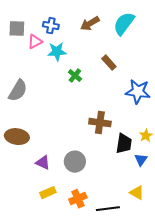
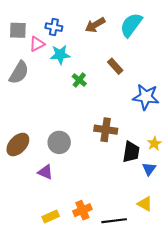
gray semicircle: (18, 91) -> (19, 73), moved
brown ellipse: (17, 137) -> (18, 145), turned -55
gray circle: (75, 162) -> (59, 142), moved
yellow rectangle: (48, 193) -> (51, 216), moved

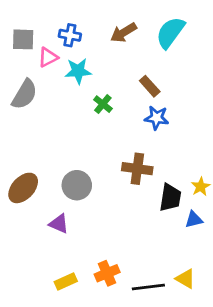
blue star: (146, 97) -> (157, 118), moved, size x0.7
blue triangle: (149, 169) -> (194, 220), turned 40
yellow triangle: (145, 204) -> (185, 279), moved

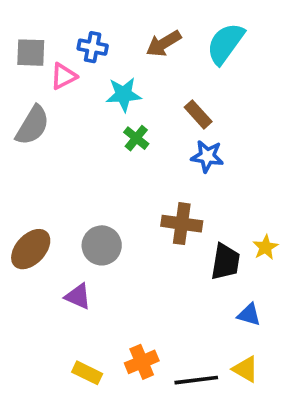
cyan star: (78, 71) -> (124, 94), moved
blue triangle: (194, 220) -> (249, 315), moved, turned 30
yellow rectangle: (66, 281) -> (87, 373), turned 50

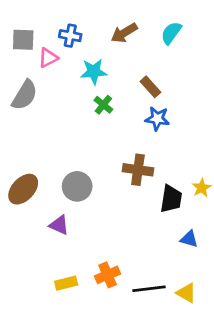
cyan semicircle: (225, 43) -> (171, 33), size x0.7
yellow triangle: (245, 369) -> (186, 293), moved
yellow rectangle: (87, 373) -> (66, 283), turned -40

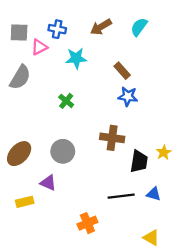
green cross: (103, 105) -> (66, 101), moved
yellow rectangle: (66, 283) -> (25, 202), moved
black line: (149, 289) -> (121, 196), moved

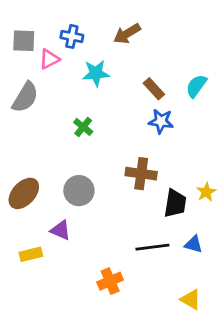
cyan semicircle: (139, 27) -> (196, 86), moved

